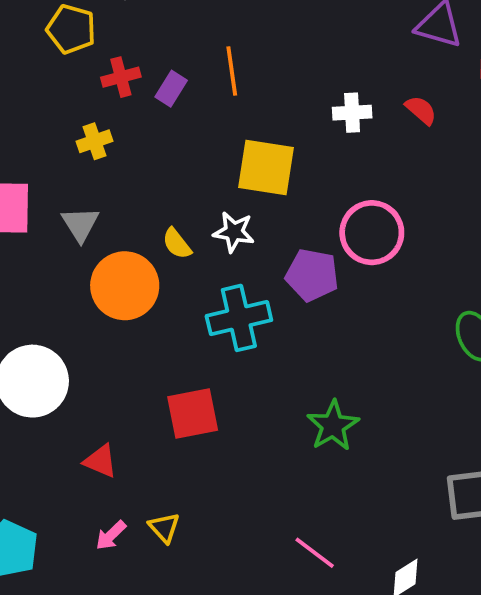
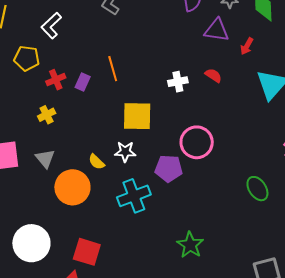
red square: (193, 414) -> (87, 252), moved, turned 36

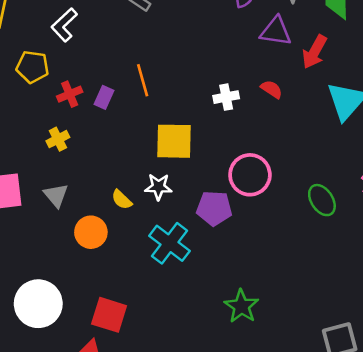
red arrow: (247, 46) -> (315, 52), size x1.5
orange circle: (72, 187) -> (91, 232), size x0.7
green ellipse: (257, 189) -> (322, 200), moved
cyan cross: (134, 196) -> (170, 243), turned -32

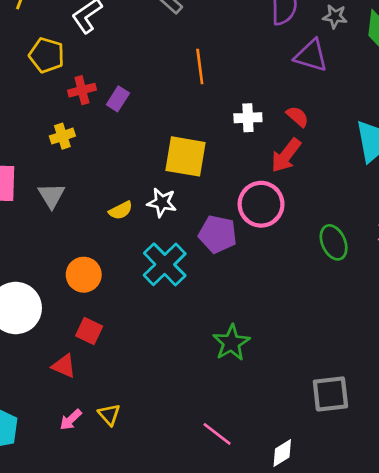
red arrow: (315, 52) -> (286, 155), moved
orange line: (143, 80) -> (200, 67), moved
yellow semicircle: (122, 200) -> (121, 210), turned -80
orange circle: (91, 232) -> (84, 275), moved
red square: (109, 315) -> (89, 331), size x0.7

